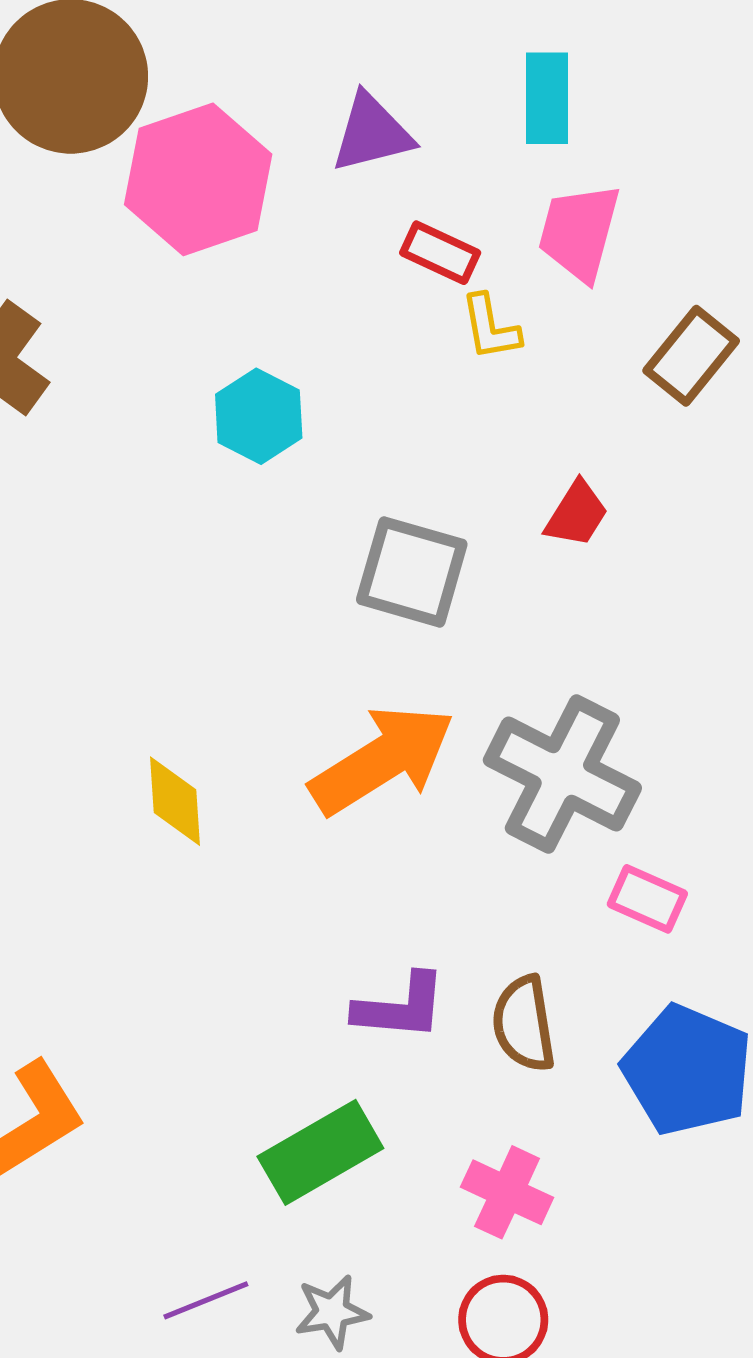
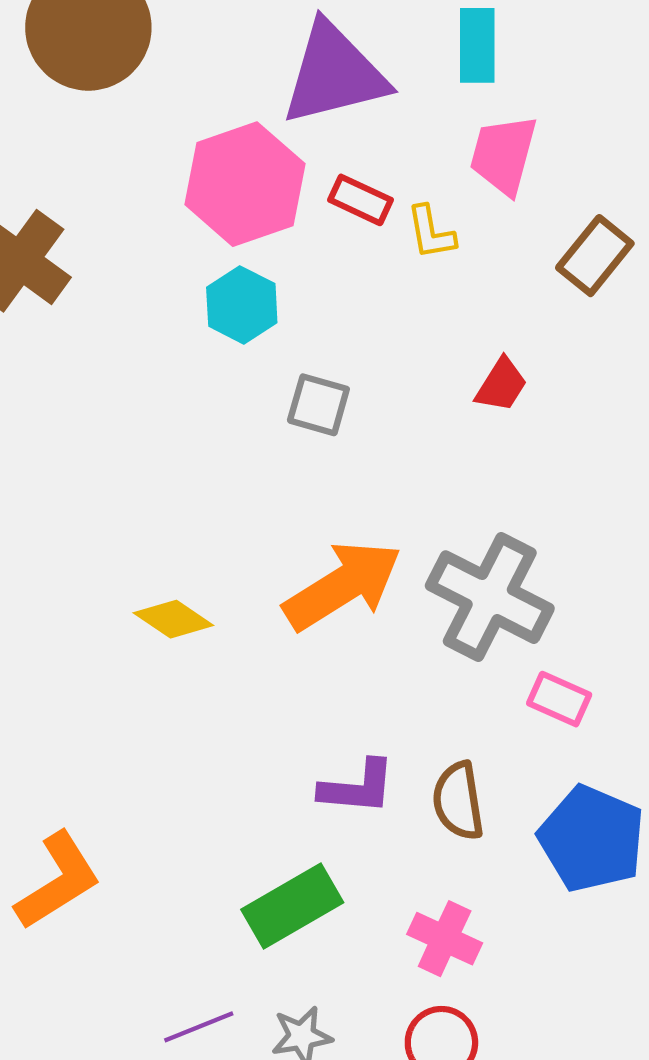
purple triangle: (372, 133) -> (334, 74), size x1.6
pink hexagon: (198, 179) -> (245, 184), moved
red rectangle: (440, 253) -> (361, 200), moved
gray square: (412, 572) -> (318, 405), moved, size x0.7
yellow diamond: (175, 801) -> (173, 619), turned -52

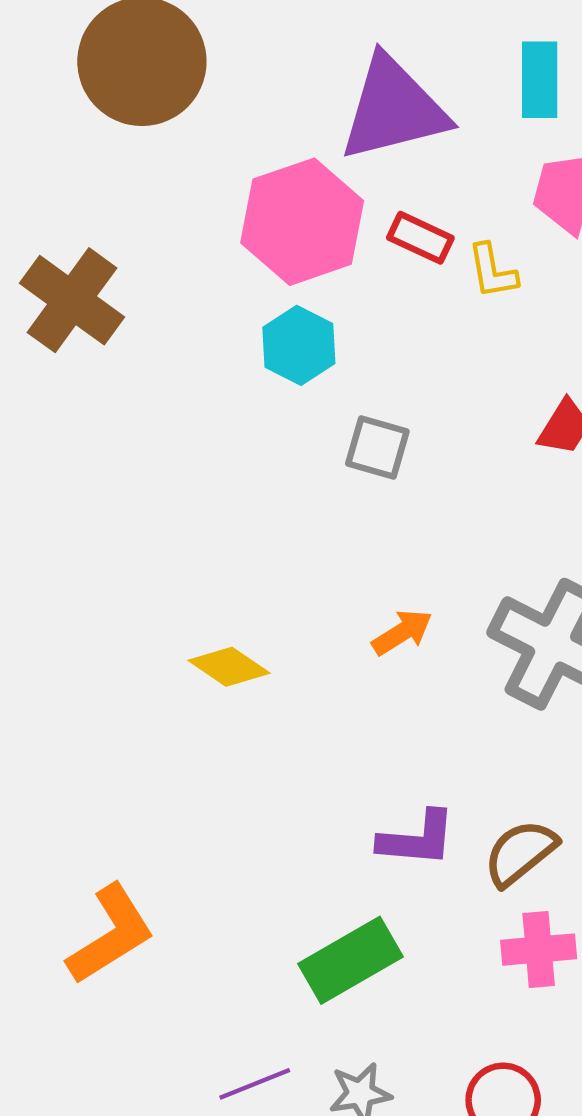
orange arrow: (343, 586) -> (402, 632), size x0.5
brown semicircle: (458, 801) -> (520, 853), turned 60
pink cross: (445, 939) -> (539, 950), moved, turned -30

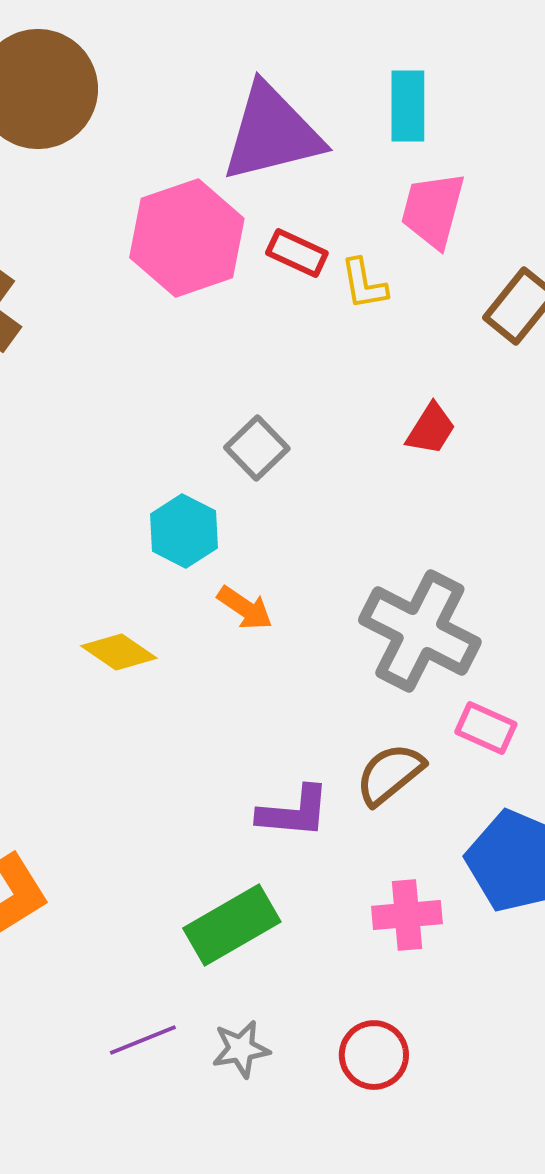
cyan hexagon: (299, 345) -> (184, 531), moved
gray square: (377, 447) -> (257, 448), turned 30
orange arrow: (402, 632) -> (245, 608), moved, turned 66
brown semicircle: (520, 853) -> (390, 774), moved

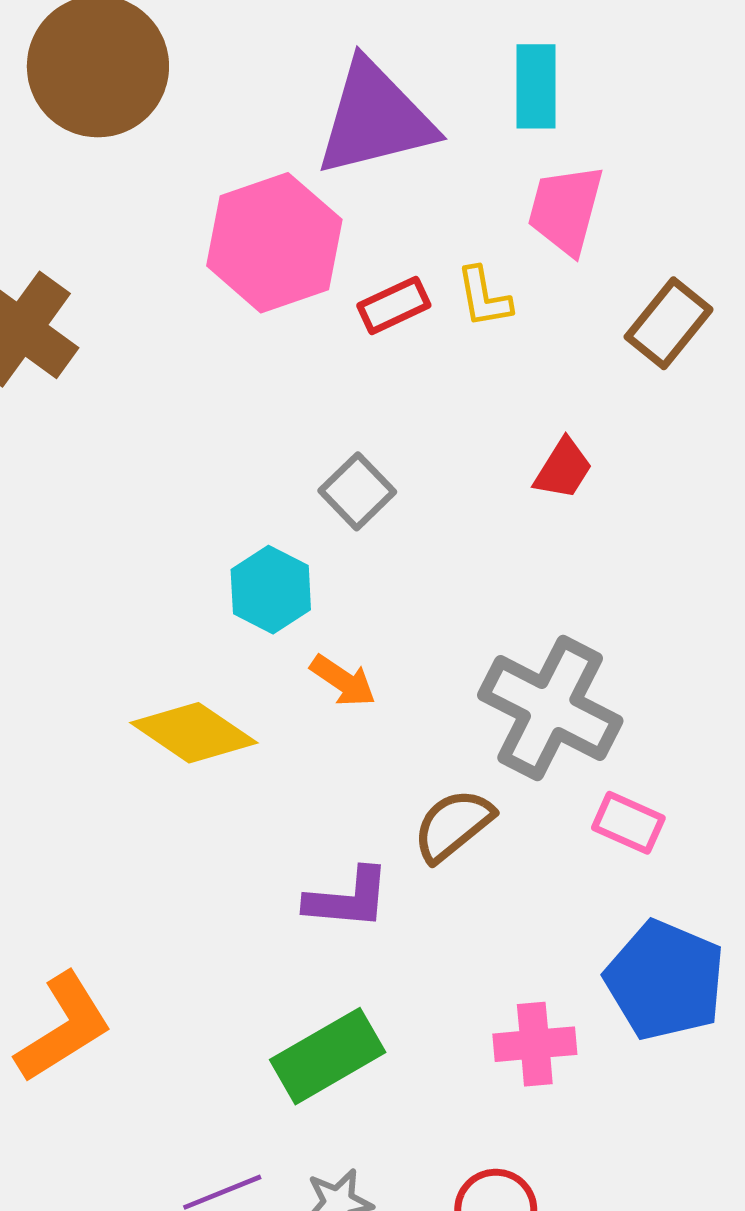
red rectangle: (297, 253) -> (394, 305), moved, turned -50
yellow diamond: (119, 652) -> (194, 733), size x1.4
brown semicircle: (390, 774) -> (453, 825), moved
purple L-shape: (294, 812) -> (348, 899), moved

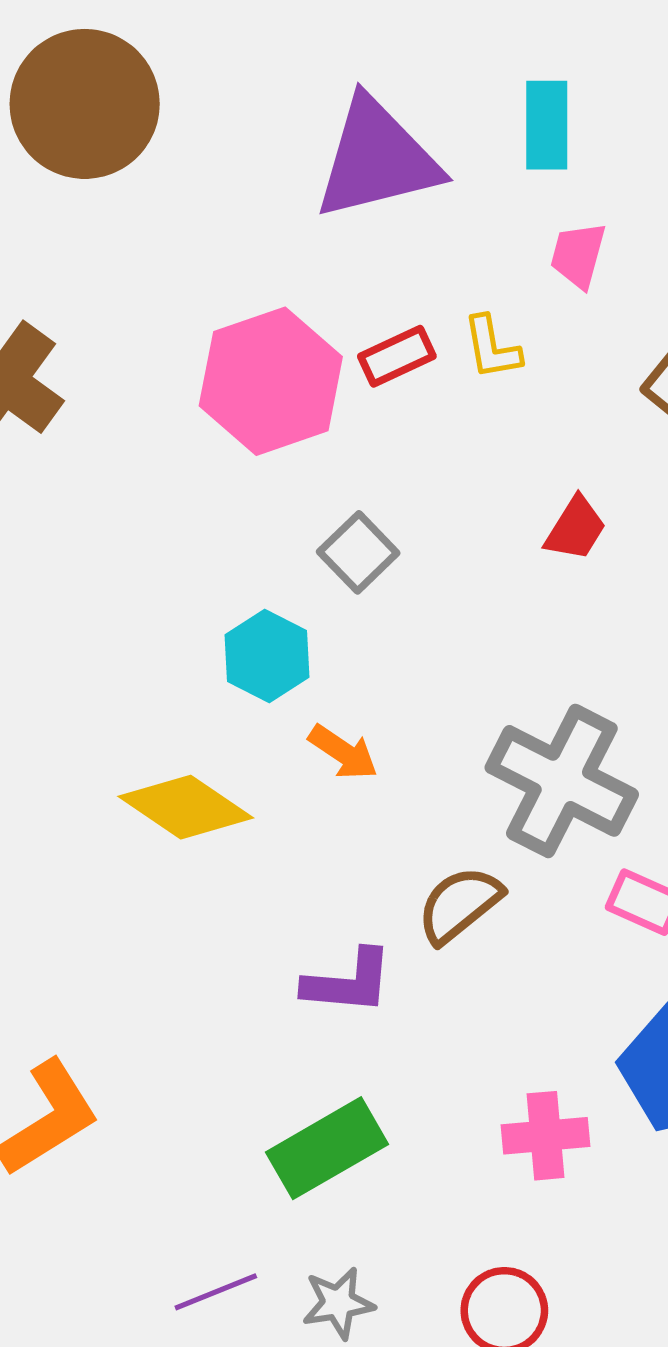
pink trapezoid: (566, 210) -> (578, 255), size x0.7
pink hexagon: (274, 243) -> (271, 381), moved

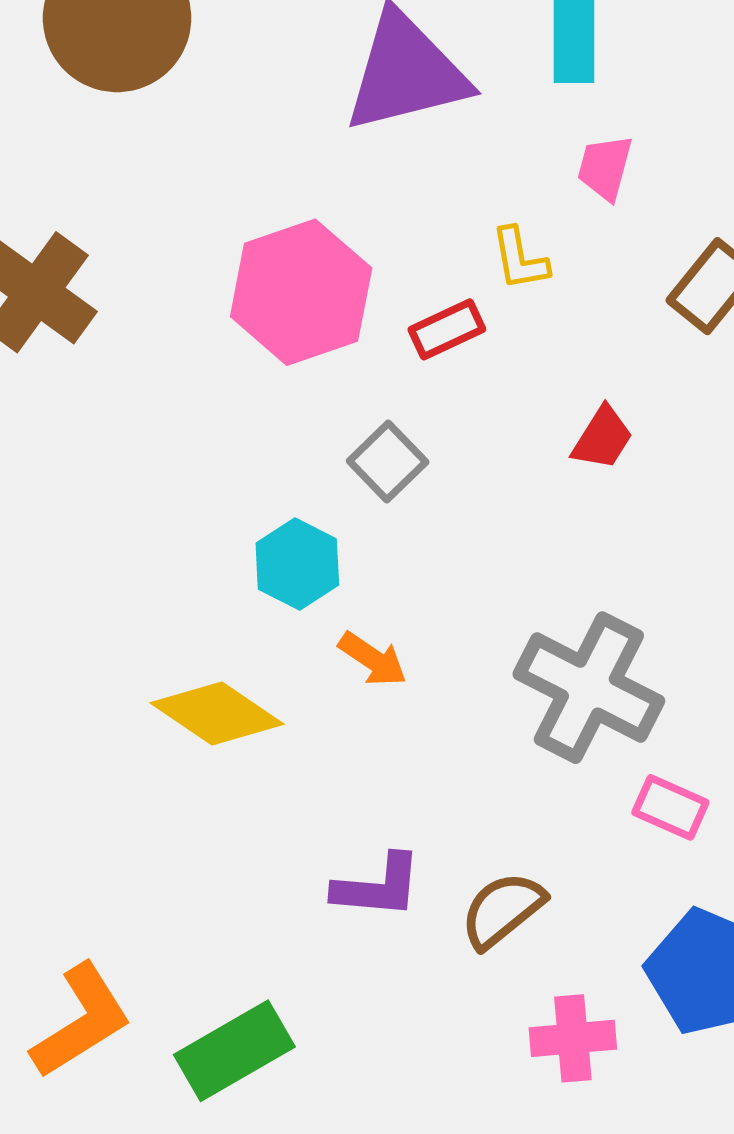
red rectangle: (397, 356) -> (447, 329), moved
brown semicircle: (459, 905) -> (502, 910), moved
green rectangle: (327, 1148) -> (234, 1051), moved

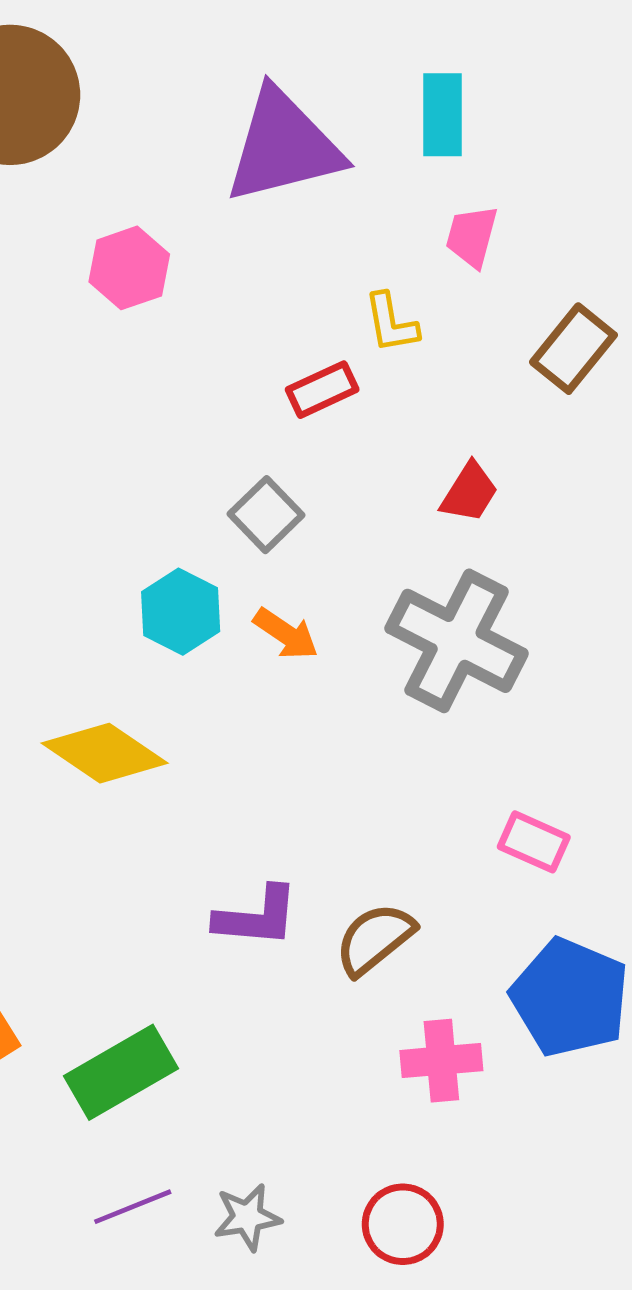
pink hexagon: (301, 292) -> (129, 268), moved, size x0.6
orange arrow: (373, 659) -> (286, 634), moved
gray cross: (589, 688) -> (457, 641), moved

